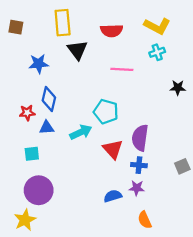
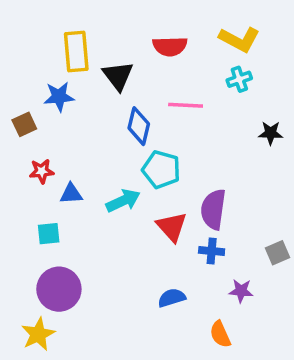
yellow rectangle: (63, 23) -> (76, 52), moved
brown square: (16, 27) -> (24, 124), moved, turned -35
blue diamond: (49, 99) -> (139, 126), moved
purple star: (137, 188) -> (241, 291), moved

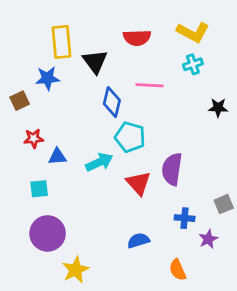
blue cross: (212, 251) -> (185, 218), moved
purple star: (241, 291) -> (208, 239), moved, turned -30
yellow star: (38, 334) -> (75, 270), moved

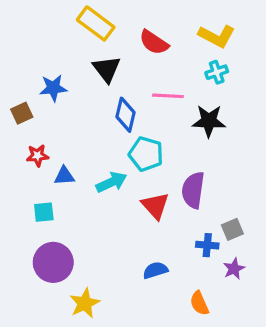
red semicircle: (137, 38) -> (154, 42), turned 36
yellow rectangle: (62, 42) -> (96, 23), moved, turned -48
black star: (218, 108) -> (209, 121), moved, size x1.5
gray square: (224, 204) -> (232, 229), moved

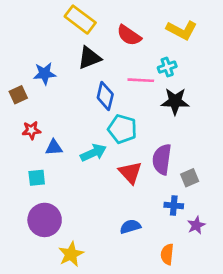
black triangle: (107, 69) -> (89, 58), turned 45
cyan cross: (217, 72) -> (167, 67), moved
gray square: (232, 229) -> (190, 178), moved
orange semicircle: (199, 303) -> (167, 254), turned 30

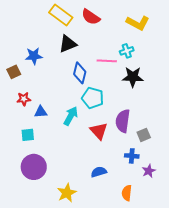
red semicircle: (129, 35) -> (91, 17), moved
cyan arrow: (93, 153) -> (71, 116), turned -36
yellow star: (71, 254) -> (67, 193), moved

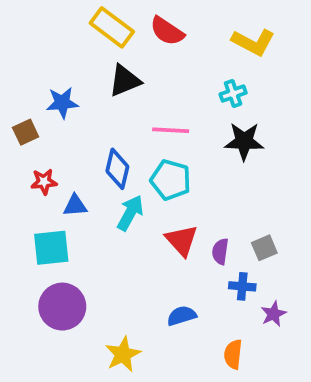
pink line: (107, 61) -> (171, 130), moved
blue diamond: (80, 73) -> (117, 169), moved
purple semicircle: (123, 121) -> (220, 251), moved, size x0.6
cyan square: (28, 135) -> (51, 248), size x1.5

